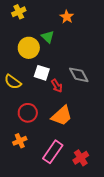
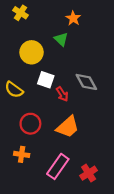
yellow cross: (19, 12) -> (21, 13), turned -32
green triangle: (48, 37) -> (61, 39), moved
orange cross: (20, 141) -> (22, 154), turned 32

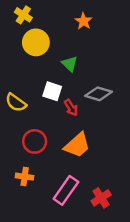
green triangle: (61, 39) -> (70, 64), moved
yellow circle: (31, 52) -> (36, 42), moved
gray diamond: (86, 82) -> (99, 94), turned -45

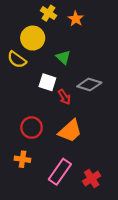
yellow cross: (23, 15) -> (49, 13), moved
yellow semicircle: (16, 103) -> (17, 60), moved

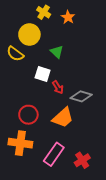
gray diamond: (89, 84) -> (81, 96), moved
orange cross: (22, 159) -> (20, 143), size x1.6

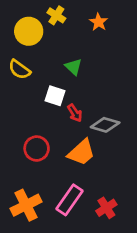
orange star: (68, 17) -> (98, 22), moved
yellow circle: (29, 34) -> (29, 31), moved
orange cross: (20, 143) -> (26, 205), moved, turned -35

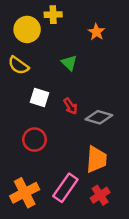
yellow cross: (56, 15) -> (53, 15), turned -35
orange star: (98, 22) -> (96, 32), moved
white square: (55, 96) -> (39, 97), moved
orange trapezoid: (81, 152) -> (96, 159), moved, turned -44

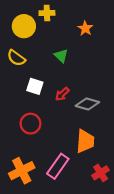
red arrow: (70, 106) -> (62, 94), turned 80
red cross: (100, 195) -> (101, 173), moved

